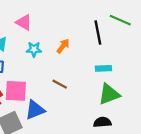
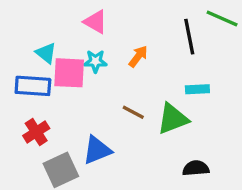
pink triangle: (24, 22) -> (95, 22), moved
pink square: (16, 91) -> (69, 73), moved
green triangle: (109, 94) -> (173, 119), moved

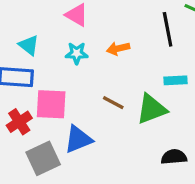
orange arrow: (138, 56) -> (118, 48), turned -140
pink square: (69, 73) -> (51, 104), moved

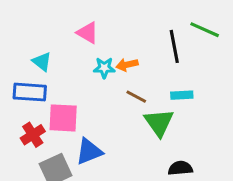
cyan star: (77, 53) -> (104, 68), moved
brown line: (113, 103) -> (136, 97), moved
green triangle: (152, 109) -> (159, 123), turned -44

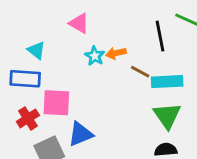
cyan star: (104, 68) -> (95, 56), turned 30
cyan rectangle: (182, 95) -> (167, 82), size x1.5
brown line: (136, 97) -> (140, 72), moved
green triangle: (159, 123) -> (167, 116), moved

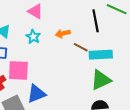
cyan star: (95, 56) -> (33, 37), moved
green triangle: (167, 116) -> (101, 80), turned 40

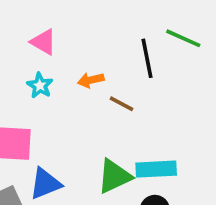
cyan rectangle: (101, 55) -> (156, 169), moved
green triangle: (101, 80) -> (114, 176), moved

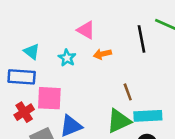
pink triangle: (43, 42) -> (86, 30), moved
brown line: (122, 104) -> (128, 92), moved, turned 42

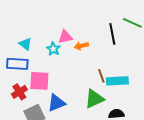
pink triangle: (86, 30) -> (65, 37), moved, turned -42
cyan rectangle: (148, 116) -> (117, 81), moved

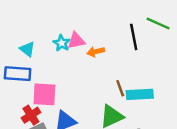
cyan star: (53, 49) -> (62, 43), moved
red cross: (19, 92) -> (31, 115), moved

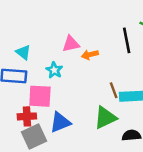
cyan star: (62, 43) -> (54, 70), moved
red cross: (31, 115) -> (27, 116), turned 30

